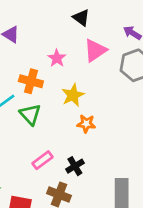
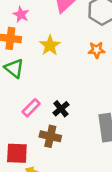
pink star: (57, 58) -> (21, 14), moved
orange star: (86, 124) -> (97, 50), moved

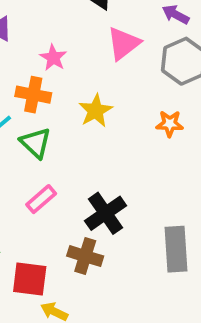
pink rectangle: (31, 108) -> (41, 199), moved
black cross: (61, 109) -> (106, 213), size x1.5

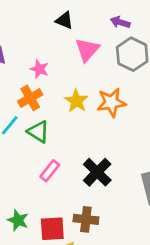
orange cross: (33, 95) -> (30, 98), turned -30
orange star: (170, 124) -> (111, 102), moved, size x1.5
brown cross: (85, 256) -> (86, 219), moved

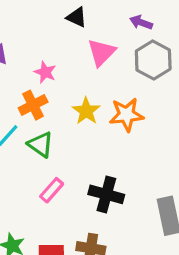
black cross: (97, 172) -> (106, 194), turned -32

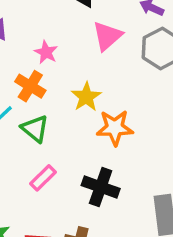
orange cross: (33, 105) -> (30, 86), turned -36
orange star: (126, 115) -> (115, 128), moved

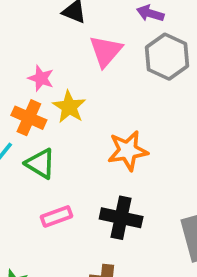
yellow star: (86, 97) -> (69, 107), moved
pink rectangle: (43, 178) -> (57, 216), turned 32

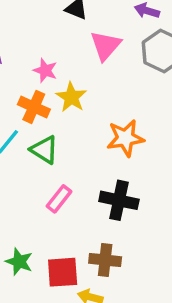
pink rectangle: (57, 216) -> (59, 199), turned -32

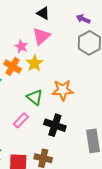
pink triangle: (105, 46) -> (41, 36), moved
green triangle: (44, 150) -> (35, 97), moved

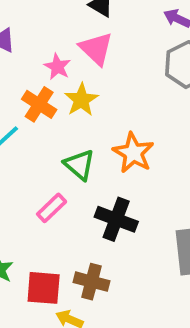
pink triangle: (41, 36) -> (96, 49), turned -36
orange star: (63, 90) -> (133, 153), turned 30

